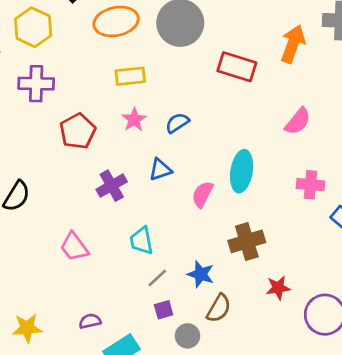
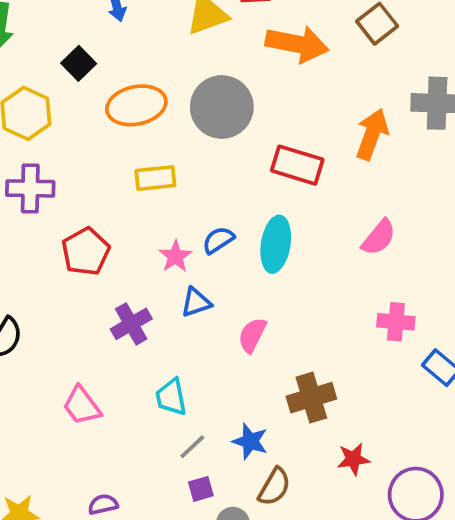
pink star: (134, 120) -> (175, 256), moved
cyan ellipse: (242, 171) -> (276, 244), moved

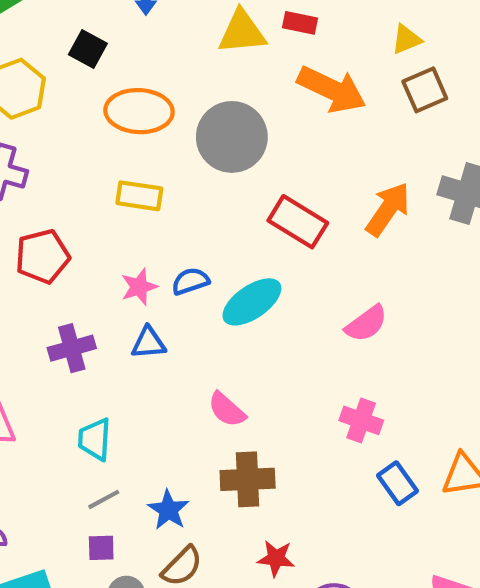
black square: (79, 63) -> (88, 49), turned -32
cyan ellipse: (276, 244) -> (252, 302), turned 32
pink semicircle: (252, 335) -> (227, 410), moved, turned -90

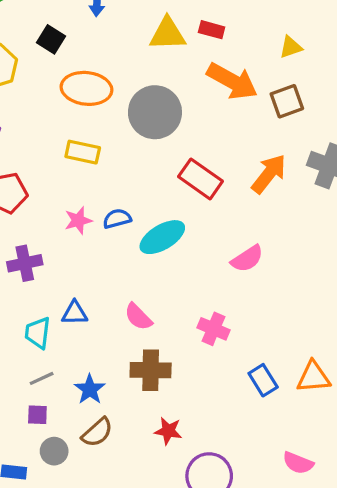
brown square: (425, 90) -> (287, 101), moved
blue triangle: (148, 343) -> (75, 313), moved
pink cross: (361, 420) -> (213, 329), moved

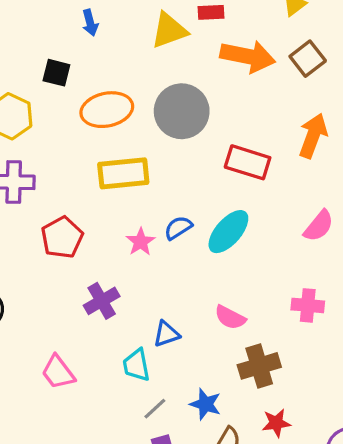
yellow rectangle: (83, 152) -> (123, 173), size x1.4
red star: (168, 431) -> (276, 423), moved

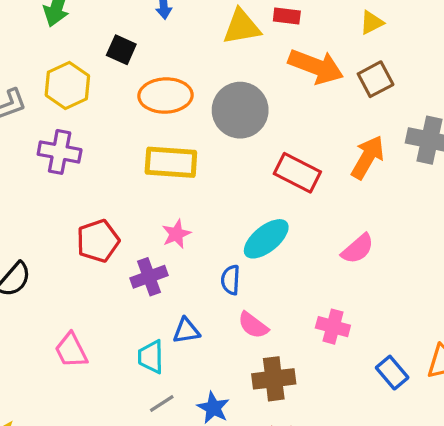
blue semicircle: (178, 228) -> (231, 280), moved, turned -64
red pentagon: (62, 237) -> (98, 241), moved
purple cross: (102, 301) -> (149, 277), moved

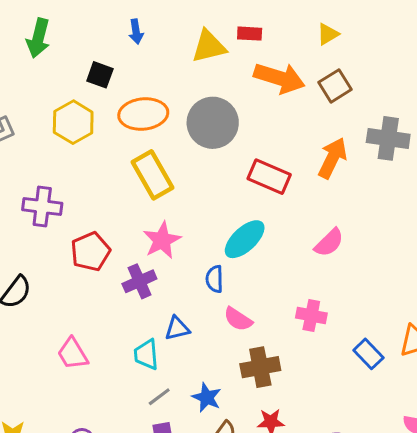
yellow hexagon: (67, 85) -> (73, 122), moved
purple cross: (60, 152) -> (42, 207), moved
yellow rectangle: (171, 162) -> (152, 175), turned 60
pink star: (176, 234) -> (162, 240), size x1.4

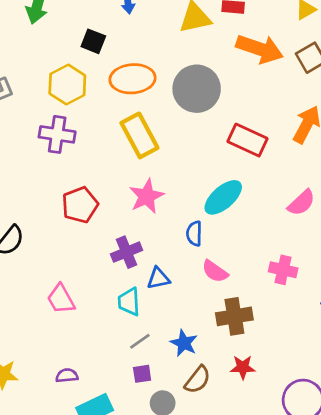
purple cross: (42, 207) -> (57, 134), moved
purple cross: (139, 281) -> (127, 252), moved

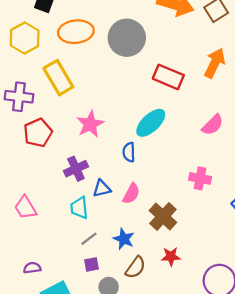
purple cross: (57, 134) -> (19, 97), moved
yellow rectangle: (139, 135) -> (58, 78), moved
pink semicircle: (215, 271) -> (131, 194), moved, turned -95
brown cross: (234, 316) -> (163, 216), turned -36

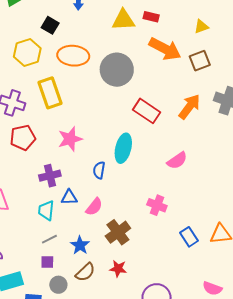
cyan ellipse: (151, 123) -> (123, 148), turned -44

